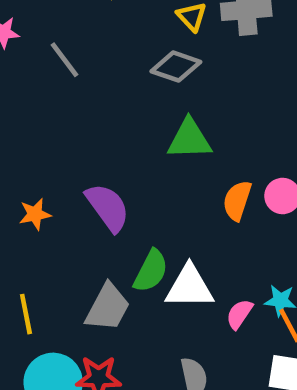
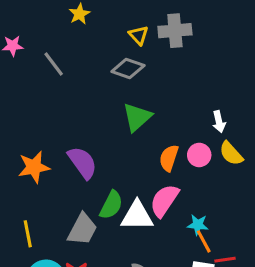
green triangle: (189, 139) -> (137, 117), turned -40
orange star: (35, 214) -> (34, 167), size x1.5
pink semicircle: (239, 314) -> (164, 200), moved, size x1.6

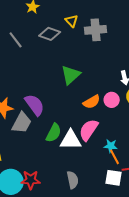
gray cross: (175, 31) -> (96, 30), moved
gray diamond: (128, 69) -> (50, 34), moved
orange semicircle: (169, 158) -> (92, 102), turned -138
gray trapezoid: (82, 229) -> (22, 123), moved

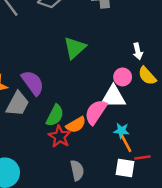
orange semicircle: (92, 102) -> (76, 125), moved
white triangle: (71, 140) -> (113, 97), moved
red star: (31, 180) -> (60, 136), moved, turned 30

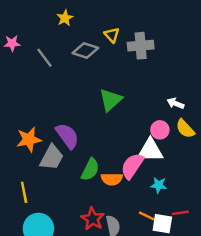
white arrow: (138, 51) -> (176, 103), turned 126
orange semicircle: (76, 125) -> (112, 179), turned 30
red star: (60, 136) -> (93, 219), moved
orange line: (126, 143) -> (148, 216), moved, turned -36

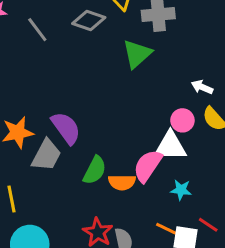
green triangle: (111, 100) -> (137, 54), moved
red line: (180, 213) -> (208, 225), turned 42

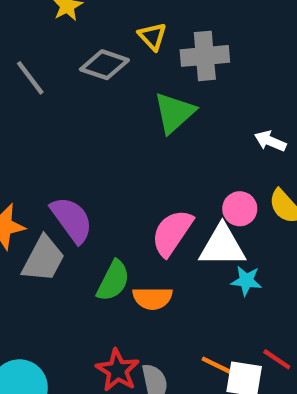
white arrow: (202, 87) -> (270, 141), moved
pink semicircle: (148, 166) -> (172, 233), moved
cyan star: (181, 190) -> (246, 281), moved

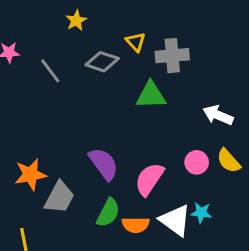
green triangle: (174, 113) -> (151, 95), turned 40
white arrow: (270, 141) -> (218, 115), size x1.4
purple semicircle: (72, 220) -> (104, 164), moved
white triangle: (222, 246) -> (175, 220), moved, turned 36

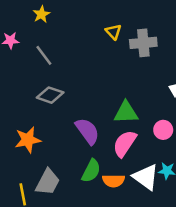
yellow star: (76, 21) -> (41, 14), moved
gray diamond: (102, 62) -> (50, 95), moved
green triangle: (151, 95) -> (126, 112), moved
gray trapezoid: (59, 197) -> (48, 182), moved

